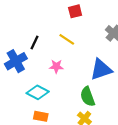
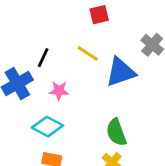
pink star: (56, 66) -> (59, 91), moved
blue triangle: (101, 70) -> (121, 72), moved

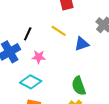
blue triangle: (121, 72) -> (82, 44), size x0.7

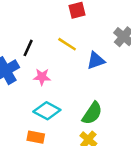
cyan diamond: (31, 82) -> (47, 111), moved
green semicircle: (79, 86) -> (92, 113), turned -126

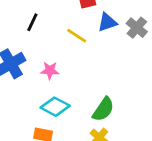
black line: (28, 48) -> (32, 22), moved
blue triangle: (96, 61) -> (107, 22), moved

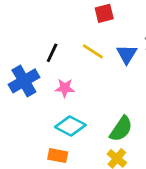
black line: (32, 22) -> (52, 53), moved
blue triangle: (107, 22) -> (127, 54), moved, turned -40

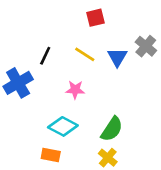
pink star: (65, 88) -> (75, 90), moved

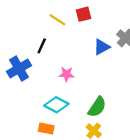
yellow line: (85, 54) -> (57, 20), moved
blue triangle: (117, 57) -> (102, 47), turned 30

